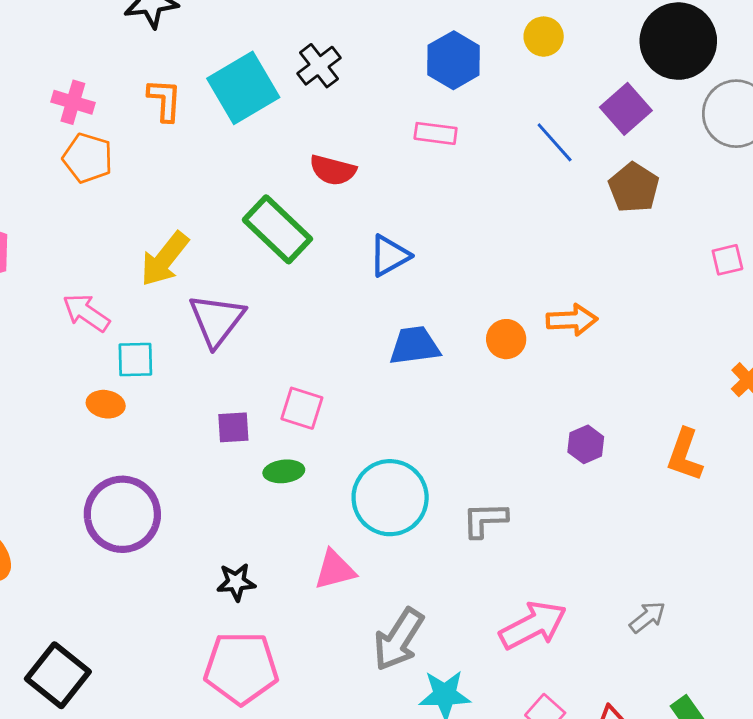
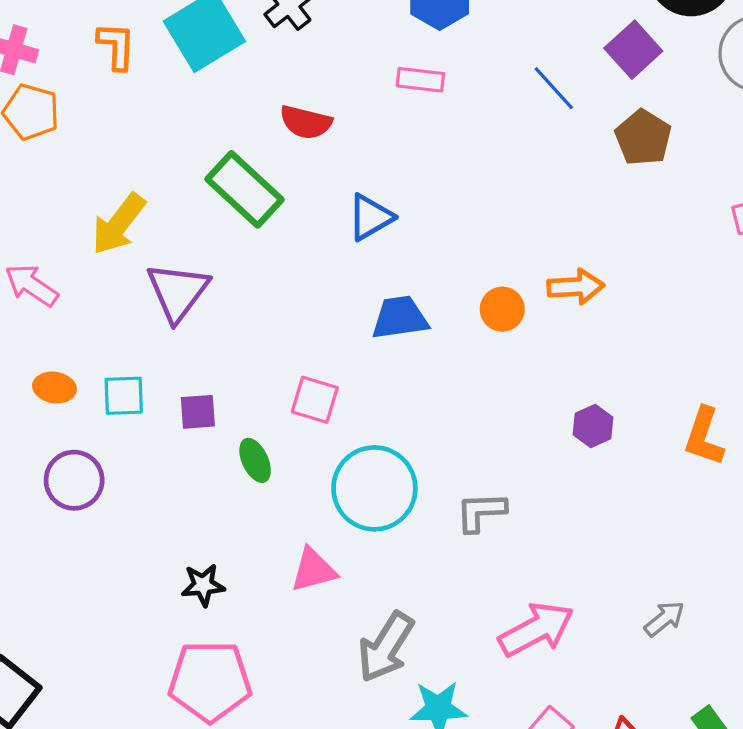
cyan square: (135, 359) -> (124, 396), moved
pink square: (302, 408) -> (315, 400), moved
green ellipse: (284, 471) -> (255, 460), turned 72
purple circle: (122, 514) -> (74, 480), moved, size x0.7

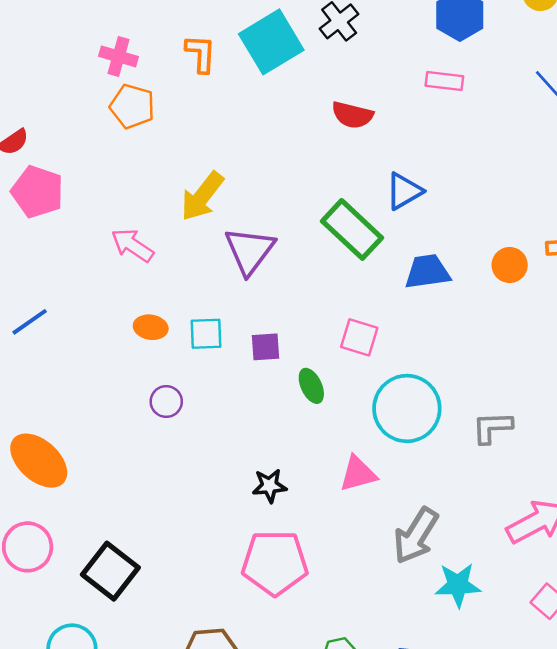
green rectangle: (245, 189) -> (352, 229), moved
purple circle: (74, 480) -> (166, 402), size x0.7

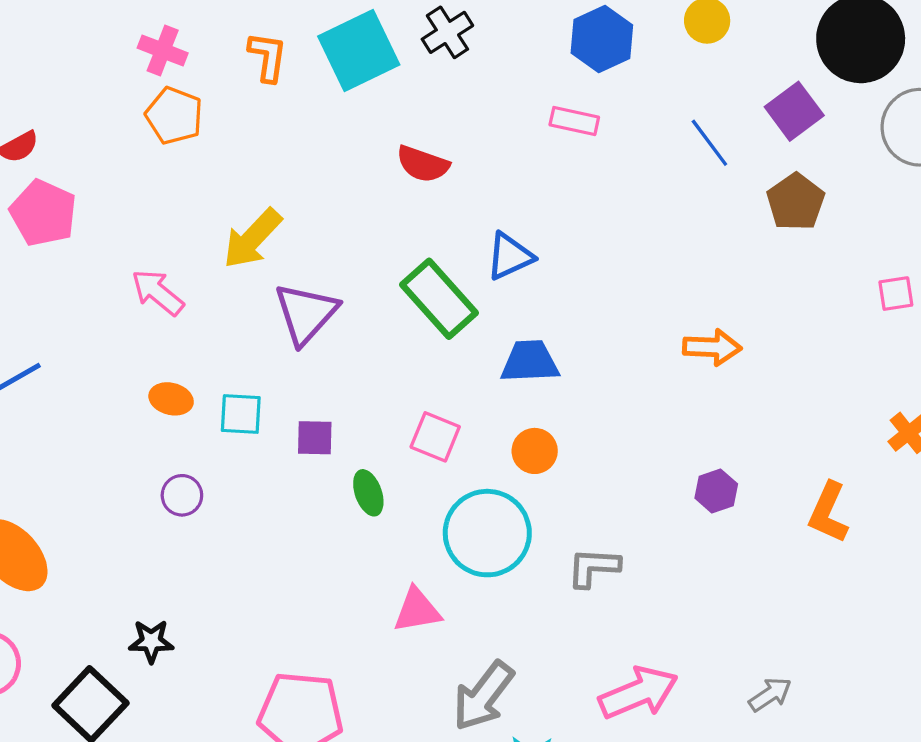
red semicircle: (352, 115) -> (423, 164), moved
orange circle: (510, 265) -> (535, 451), moved
black star: (269, 486) -> (151, 641), moved

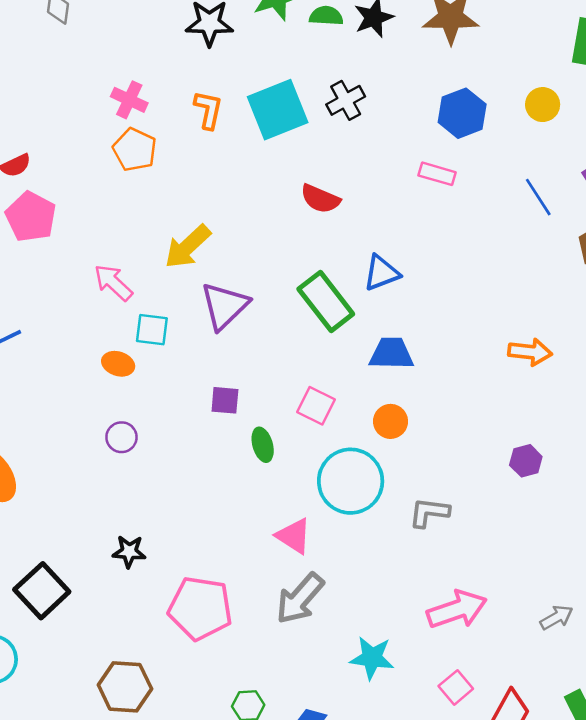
cyan square: (241, 414) -> (152, 330), moved
pink triangle: (417, 610) -> (294, 536), turned 39
black star: (151, 641) -> (129, 552), moved
gray arrow: (483, 696) -> (300, 599), moved

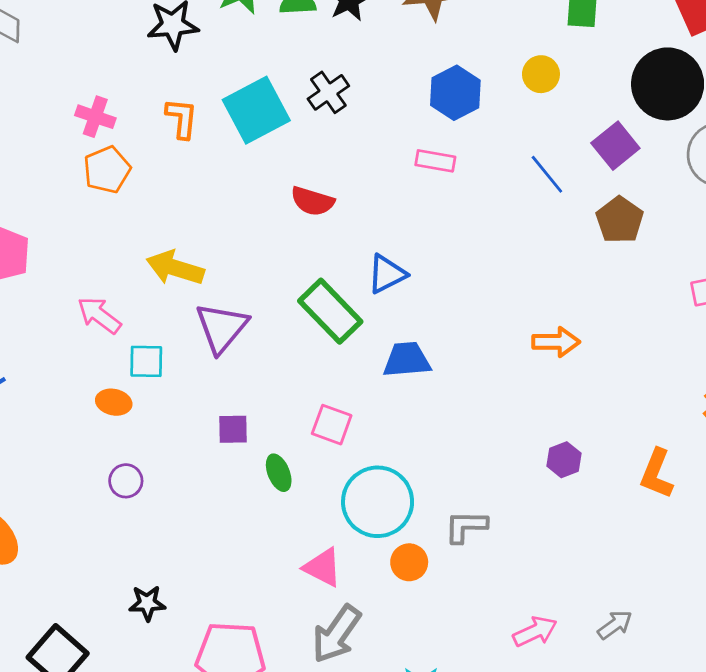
orange pentagon: (135, 150) -> (107, 170), turned 30
yellow arrow: (188, 247) -> (175, 268), turned 66
orange circle: (391, 421) -> (409, 562), moved
pink arrow: (457, 610) -> (535, 632), moved, size x0.7

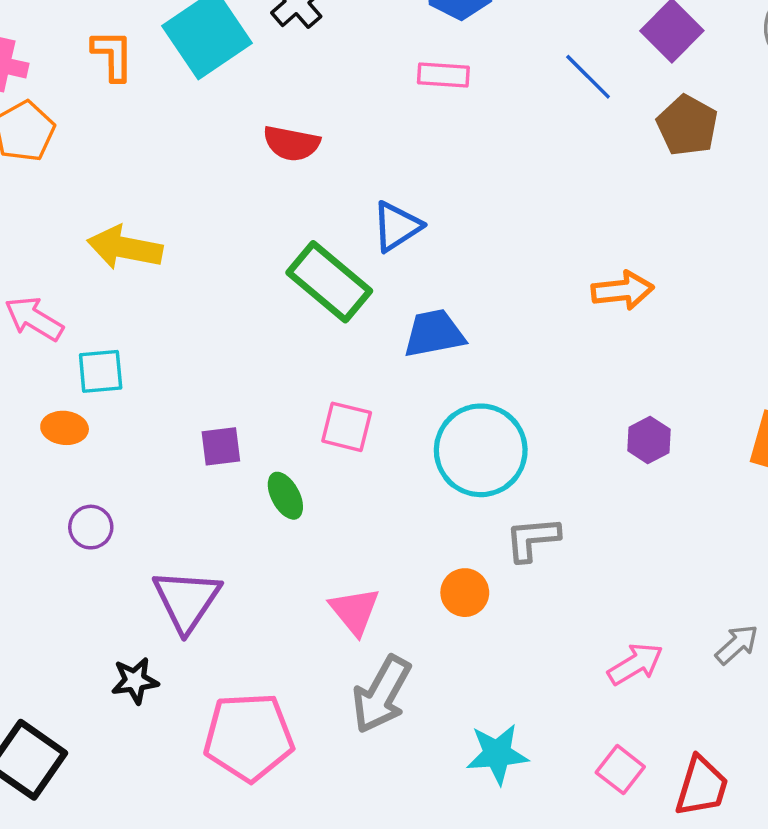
purple triangle: (222, 328) -> (187, 600), moved
cyan circle: (378, 502) -> (481, 450), moved
pink triangle: (323, 567) -> (355, 611), turned 30

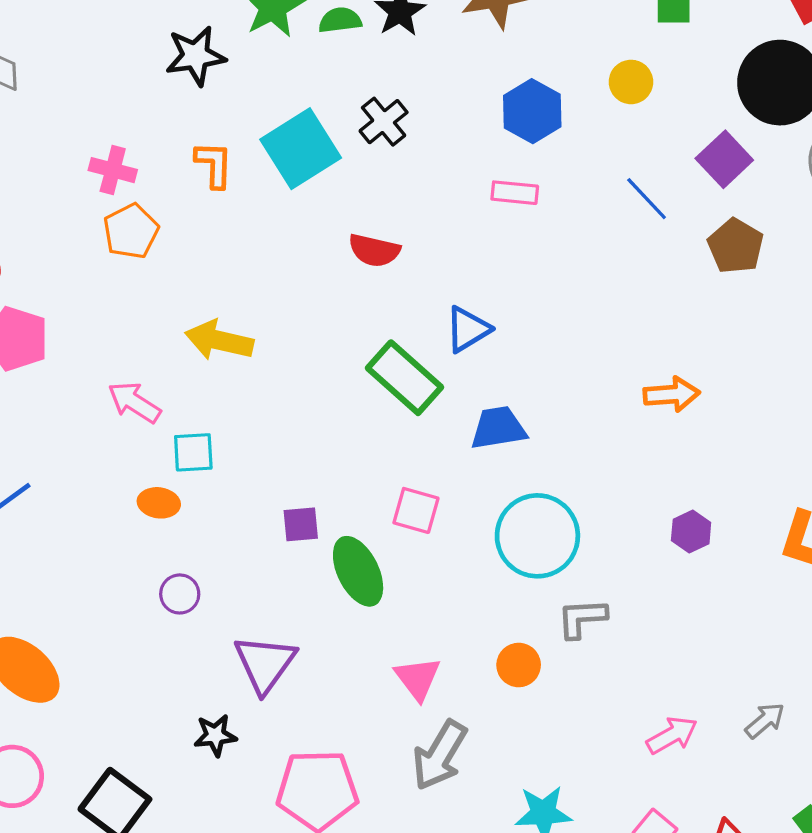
green ellipse: (285, 496) -> (358, 571), size x1.6

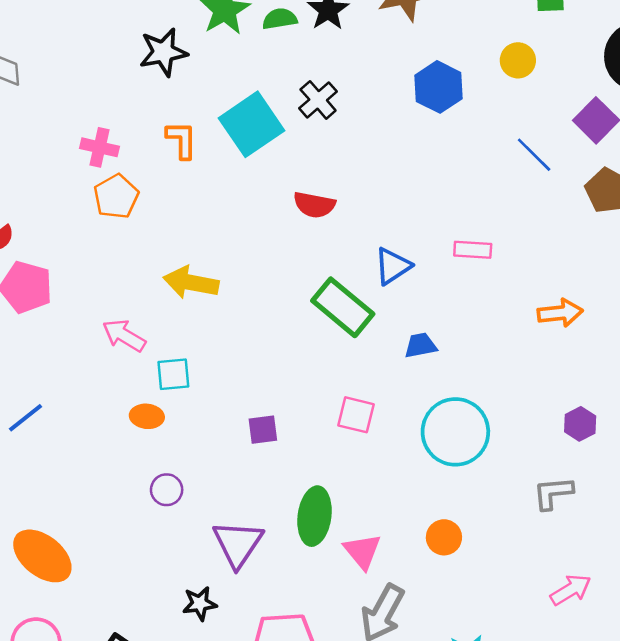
pink rectangle: (515, 193) -> (473, 250), moved
blue trapezoid: (498, 428) -> (420, 345), size x0.7
green ellipse: (358, 571) -> (315, 516), moved, turned 36
gray L-shape: (582, 618) -> (553, 493), moved

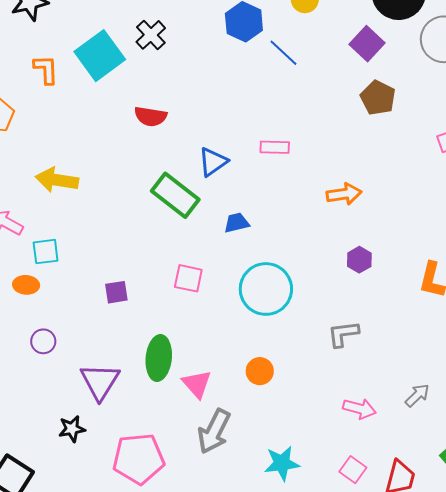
blue line: (534, 155) -> (283, 53), moved
purple hexagon: (580, 424) -> (359, 260), moved
pink arrow: (571, 590) -> (359, 409), turned 48

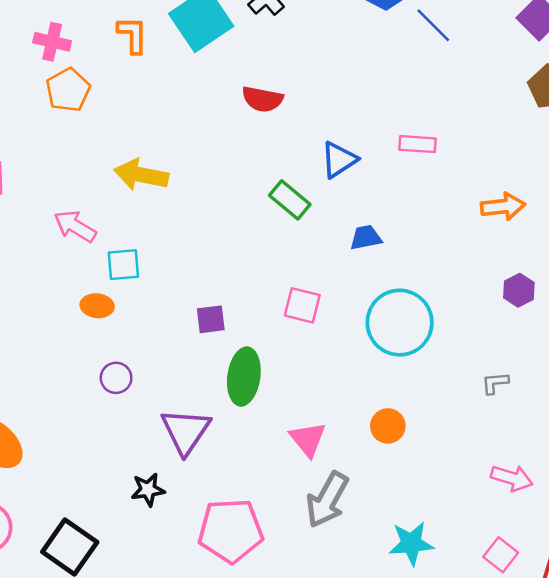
green rectangle: (175, 195) -> (290, 200), size x0.7
gray L-shape: (343, 334) -> (495, 383), size x0.7
green ellipse: (159, 358) -> (244, 377), moved

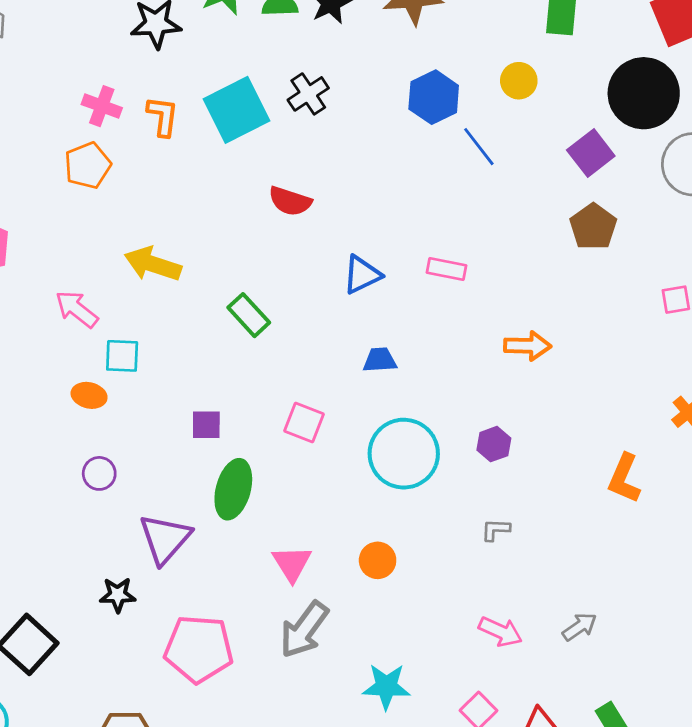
pink cross: (52, 42) -> (102, 106), moved
green rectangle: (290, 200) -> (249, 315), moved
purple hexagon: (519, 290) -> (494, 444), moved

